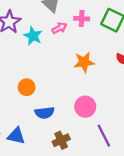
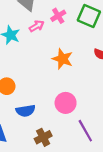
pink cross: (82, 19) -> (58, 16), turned -32
orange star: (84, 62) -> (62, 59), turned 30

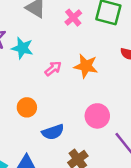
pink arrow: (37, 26) -> (53, 69), moved

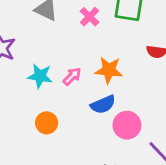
cyan star: (22, 48) -> (40, 76), moved
blue semicircle: (53, 132) -> (103, 104), moved

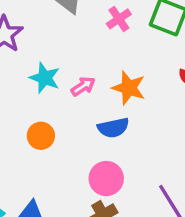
pink circle: (127, 125) -> (106, 179), moved

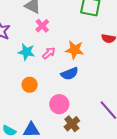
pink cross: (119, 19) -> (42, 26), moved
pink circle: (106, 179) -> (59, 104), moved

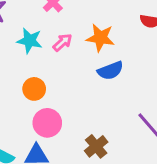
blue semicircle: (70, 74) -> (110, 71), moved
pink circle: (59, 104) -> (47, 123), moved

